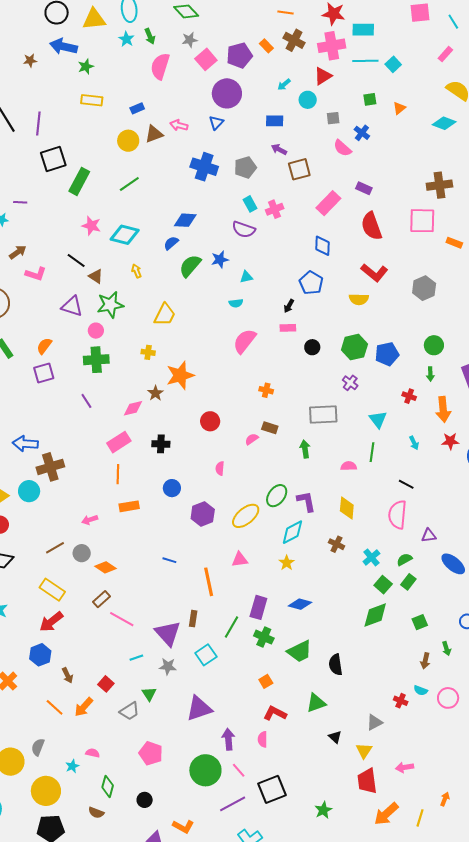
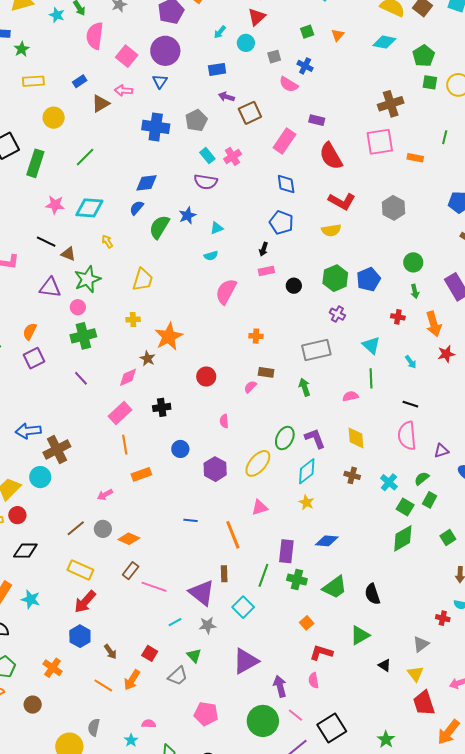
pink square: (206, 59) -> (127, 56), moved
yellow circle: (128, 141) -> (54, 118), moved

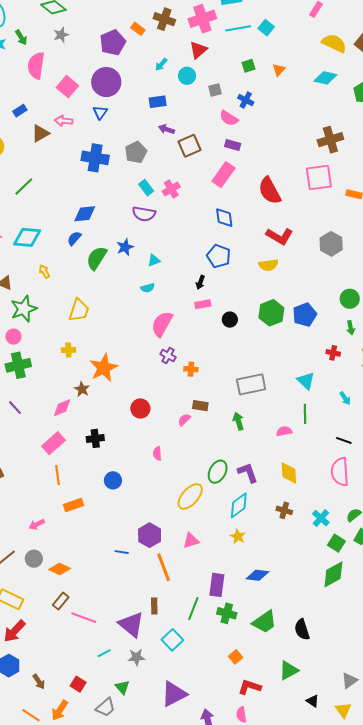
purple rectangle: (317, 120) -> (233, 145), moved
purple cross: (337, 314) -> (168, 356), moved
purple hexagon: (215, 469) -> (150, 535), moved

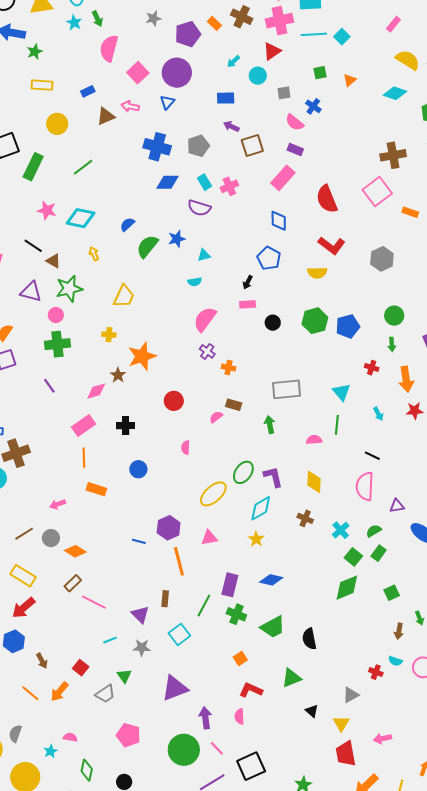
gray star: (61, 35) -> (153, 18), moved
pink square: (319, 177) -> (377, 192), turned -36
blue diamond: (85, 214) -> (167, 182), moved
orange rectangle: (73, 505) -> (96, 489), turned 30
purple triangle: (131, 625) -> (140, 614), size x0.7

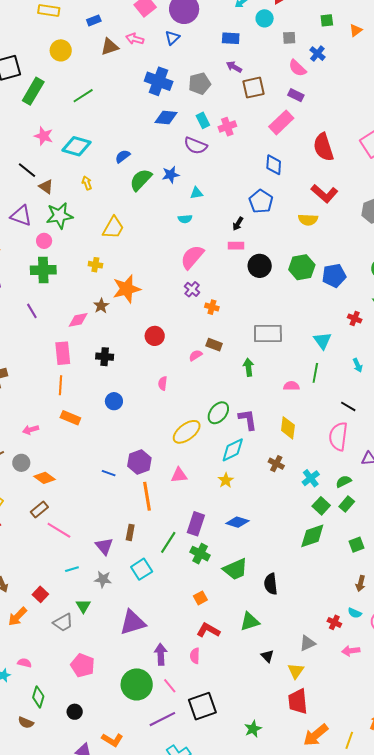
black circle: (273, 323) -> (260, 266), size x1.5
pink rectangle: (83, 425) -> (63, 353), turned -65
pink arrow: (383, 738) -> (351, 651), moved

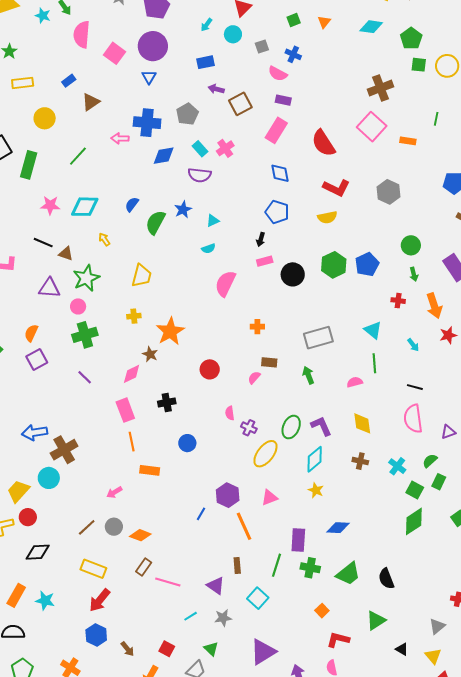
pink arrow: (135, 39) -> (120, 138), moved
purple cross: (192, 289) -> (249, 428), moved
blue line: (109, 473) -> (201, 514), turned -64

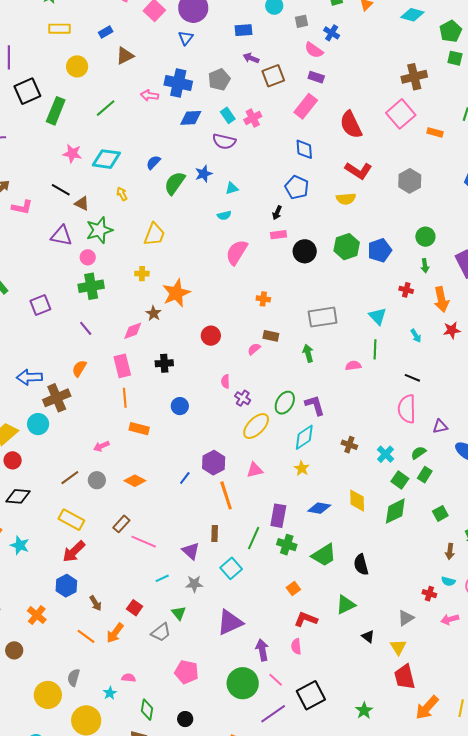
orange semicircle: (31, 333) -> (79, 368), moved
yellow diamond: (362, 423) -> (357, 501), moved
orange diamond: (140, 535) -> (135, 481), moved

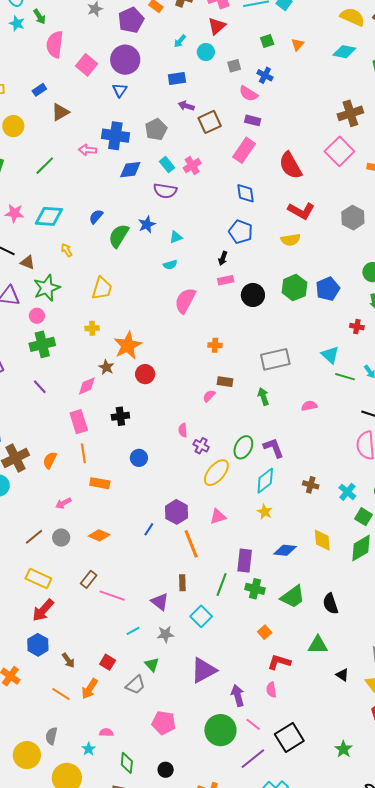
red circle: (211, 336) -> (145, 374), moved
green line: (375, 349) -> (345, 377), moved, turned -72
orange semicircle: (79, 368) -> (50, 460), moved
green triangle: (346, 605) -> (318, 645), turned 30

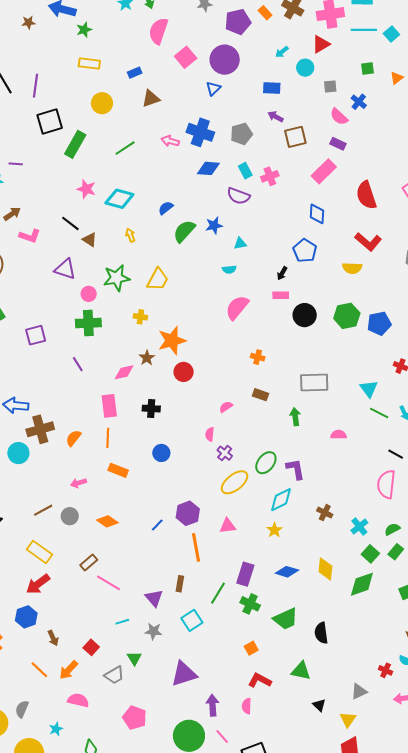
green star: (47, 288) -> (117, 278), moved
pink semicircle: (209, 396) -> (226, 407), moved
pink semicircle: (106, 732) -> (78, 700), moved, size x1.5

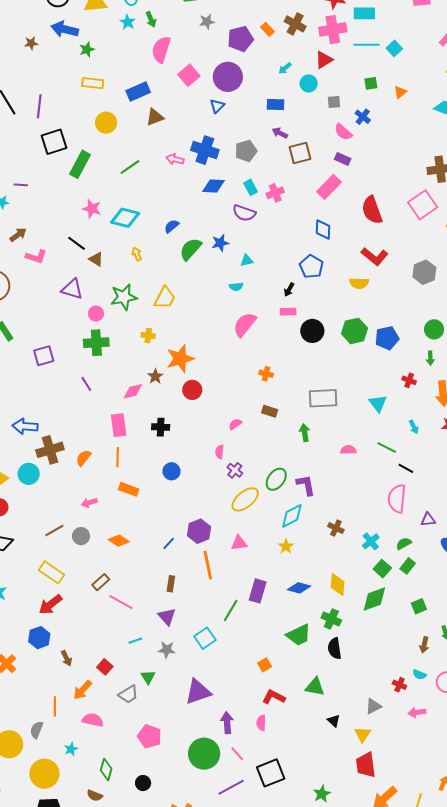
blue rectangle: (135, 73) -> (138, 91), size x1.6
green line: (379, 413) -> (387, 447), moved
brown rectangle: (180, 584) -> (171, 584), moved
green cross: (250, 604) -> (331, 619), moved
orange line: (39, 670) -> (55, 706), moved, turned 48

